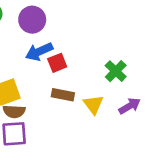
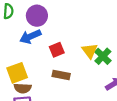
blue arrow: (39, 52) -> (30, 37), moved
yellow triangle: (93, 105) -> (90, 51), moved

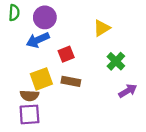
yellow triangle: (90, 51) -> (102, 28), moved, turned 35
yellow square: (17, 73) -> (41, 79), moved

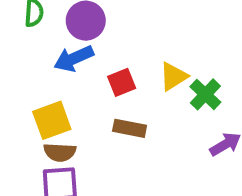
yellow triangle: (102, 28) -> (173, 76), moved
yellow square: (41, 79) -> (52, 120), moved

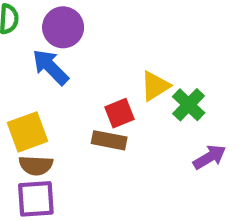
blue arrow: (74, 58) -> (50, 67), turned 69
red square: (122, 82) -> (120, 113), moved

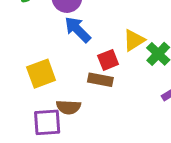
blue arrow: (50, 67) -> (78, 30), moved
brown semicircle: (36, 165) -> (68, 107), moved

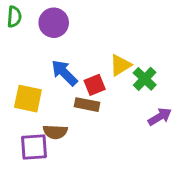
blue arrow: (78, 30) -> (64, 73), moved
yellow square: (41, 74) -> (28, 99), turned 32

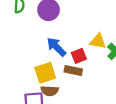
yellow triangle: (120, 65) -> (98, 41), turned 42
yellow square: (28, 99) -> (45, 73), moved, turned -30

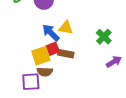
yellow triangle: (98, 41) -> (66, 28), moved
red square: (79, 56) -> (53, 49), moved

